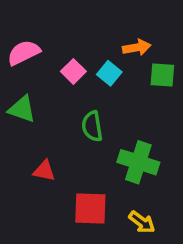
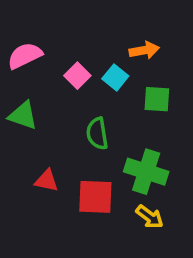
green square: (162, 75) -> (157, 99), moved
red square: (90, 208) -> (95, 197), moved
yellow arrow: (142, 222) -> (150, 217), moved

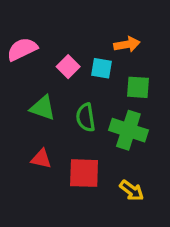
cyan square: (115, 77) -> (101, 68), turned -30
green triangle: (23, 115) -> (43, 108), moved
green cross: (146, 172) -> (128, 130), moved

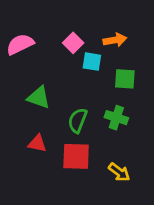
pink square: (68, 67) -> (73, 43), moved
green semicircle: (86, 117) -> (78, 120), moved, turned 30
green cross: (128, 130) -> (116, 118), size x0.7

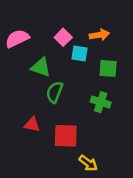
green triangle: (39, 97) -> (41, 67), moved
green semicircle: (78, 120) -> (55, 92), moved
yellow arrow: (119, 172) -> (88, 163), moved

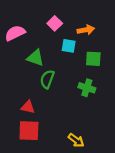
pink square: (63, 37) -> (55, 23), moved
red square: (66, 136) -> (29, 131), moved

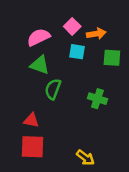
pink square: (55, 23) -> (72, 26), moved
pink semicircle: (15, 33) -> (38, 37), moved
green square: (93, 59) -> (112, 58), moved

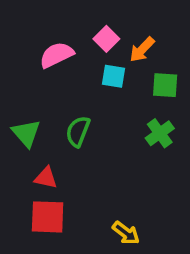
orange arrow: (96, 34) -> (142, 50), turned 144
green triangle: (40, 65) -> (26, 133), moved, turned 30
green cross: (97, 99) -> (160, 133), moved, turned 36

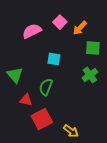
cyan square: (113, 76) -> (54, 59), moved
green semicircle: (78, 131) -> (46, 87), moved
red square: (48, 217) -> (42, 119), moved, turned -30

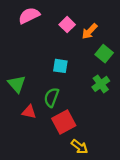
pink semicircle: (32, 31) -> (29, 16), moved
green square: (93, 48) -> (104, 54), turned 35
red square: (42, 119) -> (64, 122), moved

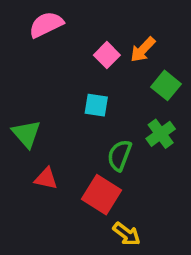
pink square: (67, 25) -> (107, 55), moved
green semicircle: (51, 97) -> (119, 155), moved
red square: (64, 122) -> (102, 195), turned -30

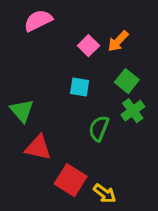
green square: (166, 85) -> (127, 81), moved
red triangle: (46, 179) -> (38, 148), size x1.4
red square: (102, 195) -> (71, 180), moved

